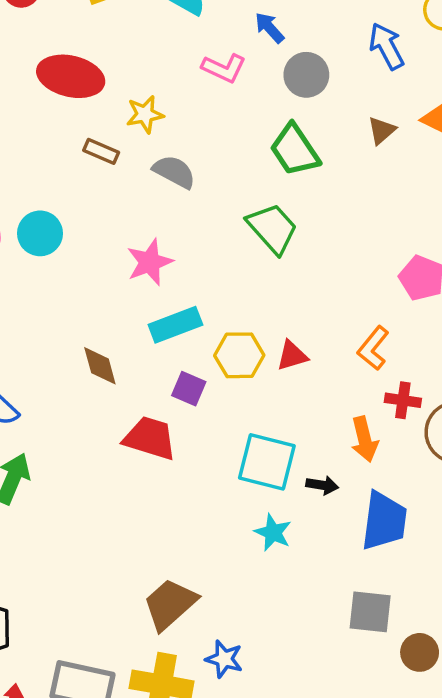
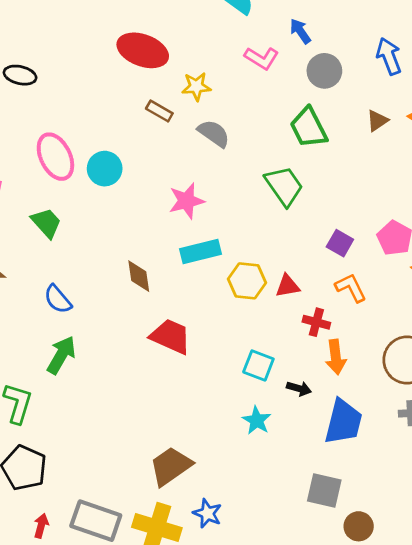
orange L-shape: (373, 348) -> (351, 288), turned 108
purple square: (189, 389) -> (340, 243), moved
red cross: (403, 400) -> (316, 322), moved
cyan square: (267, 462) -> (258, 365), size x0.7

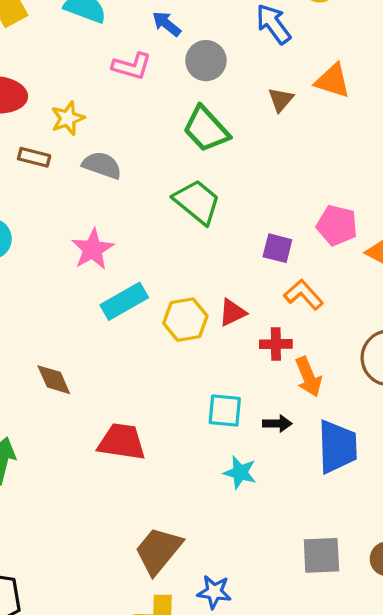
brown diamond: (139, 276) -> (54, 380), moved
red trapezoid: (171, 336) -> (122, 442), moved
gray square: (324, 490) -> (321, 555), moved

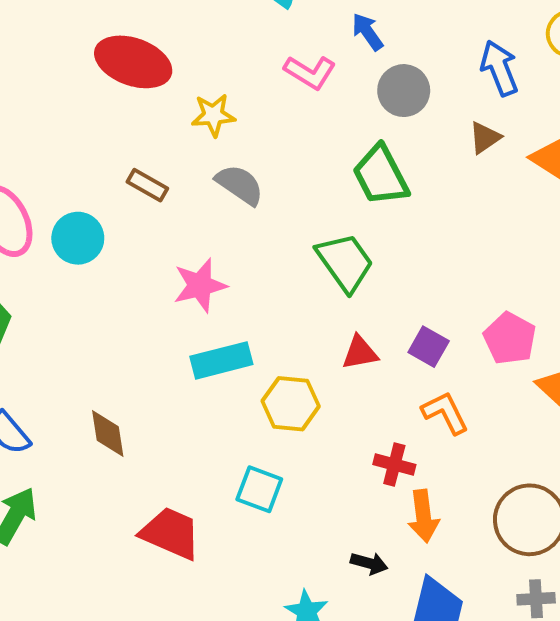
brown triangle: (281, 100) -> (485, 138), moved
brown rectangle: (34, 157) -> (147, 185), moved
red triangle: (232, 312) -> (360, 353), moved
cyan square: (225, 411) -> (259, 489), moved

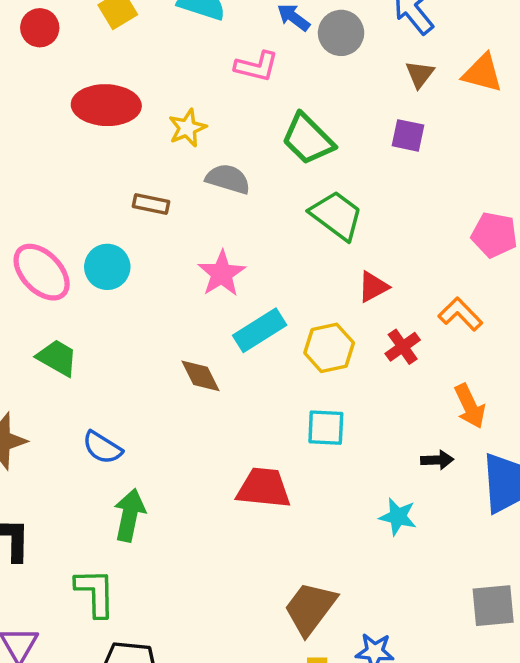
gray circle: (404, 91) -> (341, 33), moved
green trapezoid: (381, 175) -> (308, 139), moved
purple square: (429, 347) -> (408, 135), moved
brown diamond: (108, 433) -> (200, 376), moved
red cross: (394, 464) -> (403, 347), moved, turned -32

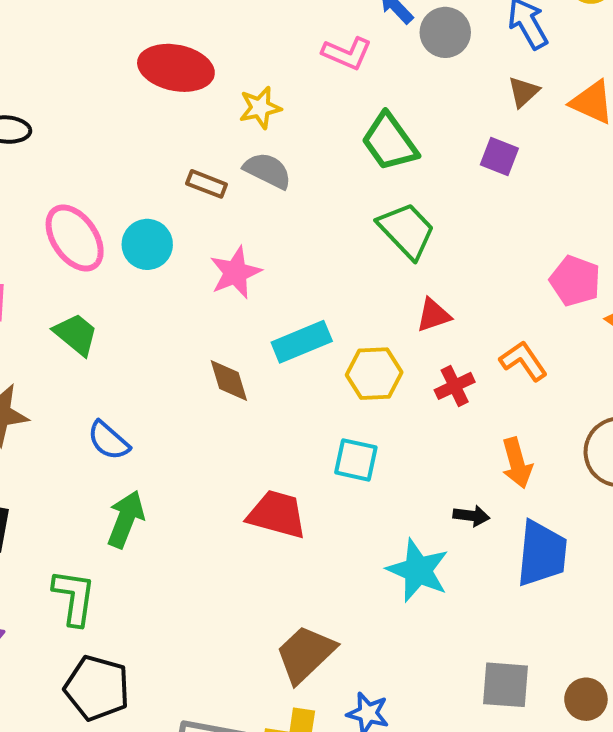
gray semicircle: (228, 179) -> (268, 171), moved
pink star: (222, 274) -> (235, 273), moved
cyan star: (398, 517) -> (418, 570), size x1.5

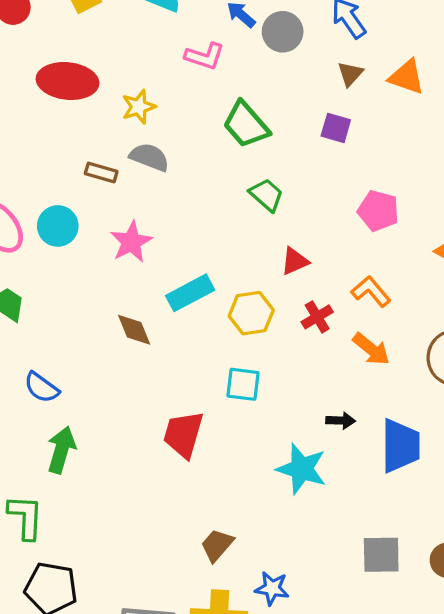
green trapezoid: (407, 230) -> (266, 195), size x0.7
pink pentagon: (575, 281) -> (378, 211), moved
orange arrow: (517, 463) -> (371, 349), moved, turned -30
red trapezoid: (277, 514) -> (183, 434), turned -84
brown trapezoid: (305, 654) -> (217, 545), size x0.7

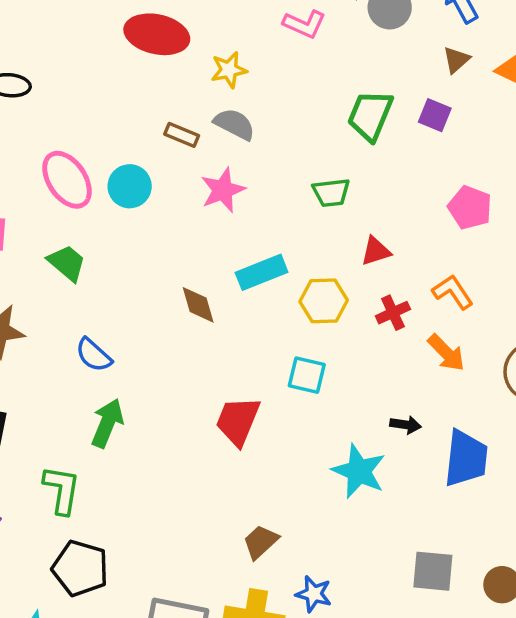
green trapezoid: (246, 125) -> (370, 115), moved, turned 57
green trapezoid: (266, 195) -> (331, 193), moved, turned 126
pink star: (131, 242) -> (223, 190), moved

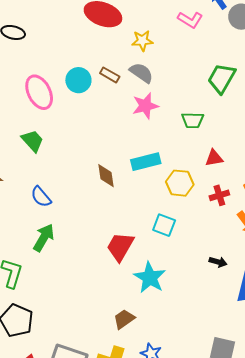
cyan circle: (130, 186) -> (78, 80), moved
pink star: (223, 190) -> (145, 106), moved
cyan star: (359, 471) -> (150, 278), moved

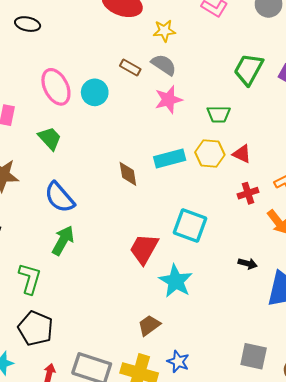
cyan circle: (78, 80) -> (95, 92), moved
red triangle: (214, 158) -> (242, 154), turned 36
yellow hexagon: (180, 183) -> (210, 154), moved
blue semicircle: (41, 197) -> (59, 197), size x1.4
cyan square: (164, 225) -> (190, 225), size x1.4

